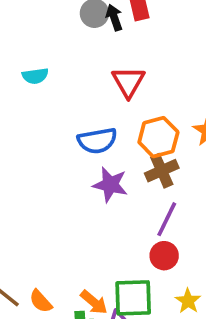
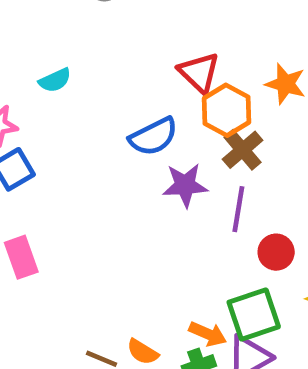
red triangle: (128, 82) -> (199, 73), moved
purple line: (167, 219) -> (238, 209), moved

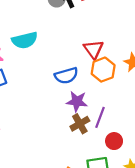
cyan semicircle: (55, 80) -> (25, 40), size x1.6
brown cross: (243, 150) -> (80, 124), moved

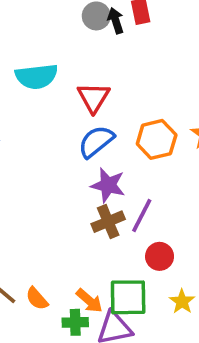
red triangle: (94, 49) -> (93, 97), moved
blue semicircle: (66, 76) -> (96, 142), turned 150

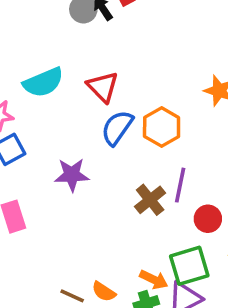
orange hexagon: (157, 139) -> (162, 127), moved
purple star: (108, 185) -> (72, 175), moved

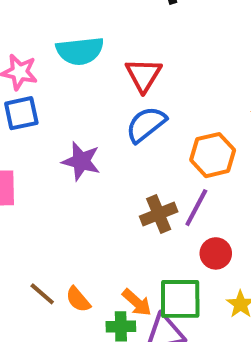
orange hexagon: (162, 127) -> (213, 155), moved

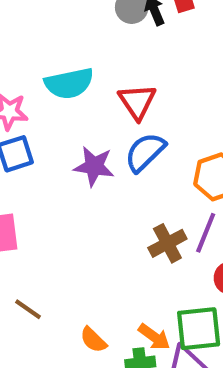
purple star: (81, 161) -> (94, 166), moved
brown line: (42, 294) -> (28, 309), moved

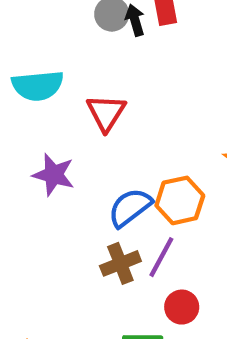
blue semicircle: (145, 152) -> (130, 208), moved

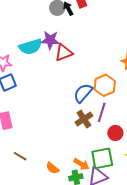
red triangle: (106, 113) -> (64, 53), turned 48
purple star: (54, 175) -> (50, 40), moved

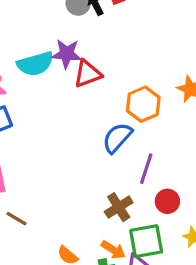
orange hexagon: (105, 85) -> (143, 104), moved
brown cross: (84, 119) -> (119, 207), moved
brown line: (20, 156) -> (16, 219), moved

